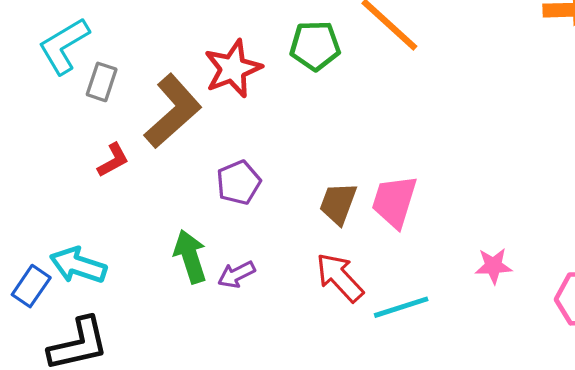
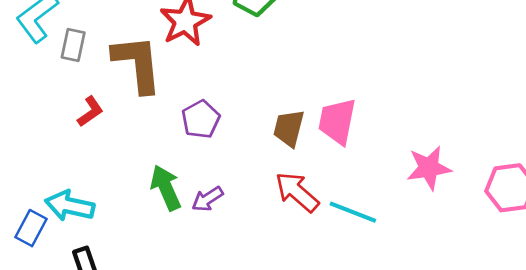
brown L-shape: (173, 111) -> (137, 64), turned -48
pink star: (493, 266) -> (429, 168), size x1.4
cyan line: (401, 307) -> (353, 212), turned 45

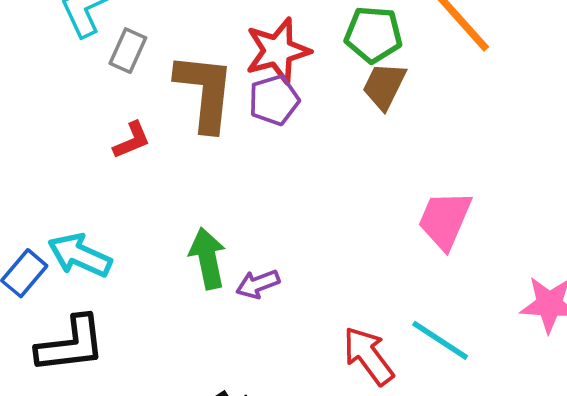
purple pentagon: (201, 119) -> (274, 100), moved
brown trapezoid: (289, 128) -> (384, 86), moved
red arrow: (297, 192) -> (368, 356), moved

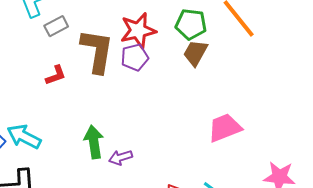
gray rectangle: (128, 51) -> (56, 26), turned 35
pink trapezoid: (445, 220) -> (225, 128), turned 42

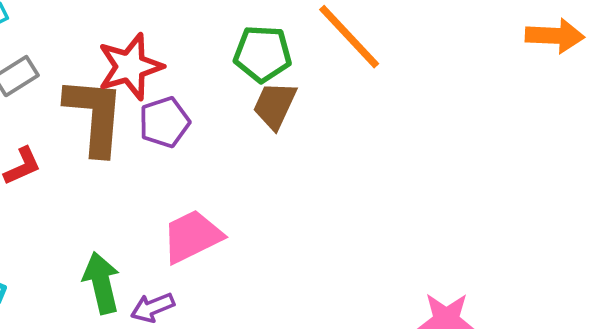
red star: (138, 31) -> (130, 67), moved
pink trapezoid: (225, 128) -> (192, 236), moved

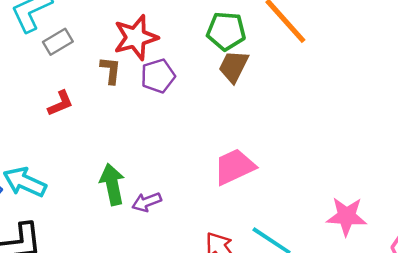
brown L-shape: (95, 116) -> (111, 70), size x0.5
pink trapezoid: (192, 236) -> (234, 167), moved

